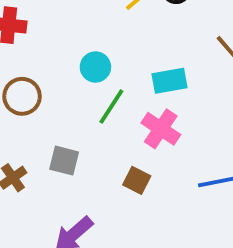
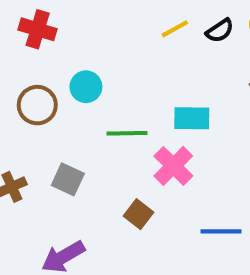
cyan circle: (95, 67) -> (86, 87), moved
green line: (111, 107) -> (127, 133), turned 45

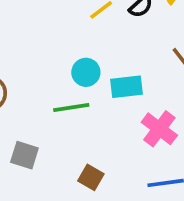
cyan circle: (86, 87) -> (86, 72), moved
pink cross: (173, 166) -> (159, 129), moved

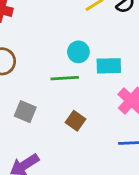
brown square: (91, 177) -> (76, 121), moved

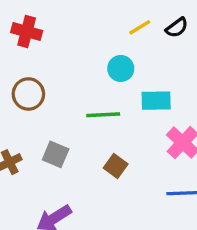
cyan circle: (78, 52) -> (121, 68), moved

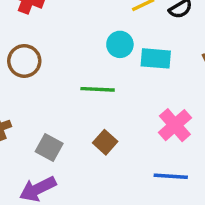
cyan rectangle: (156, 101) -> (156, 58), moved
gray square: (56, 154) -> (49, 148), moved

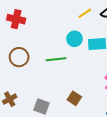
green line: (98, 89) -> (56, 59), moved

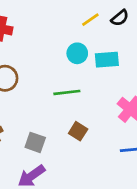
green line: (56, 59) -> (67, 92), moved

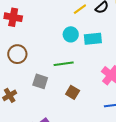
gray square: (35, 142) -> (40, 81), moved

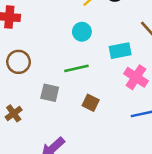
cyan rectangle: (93, 39) -> (120, 51), moved

